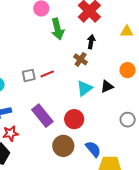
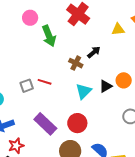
black arrow: (91, 42) -> (94, 52), moved, turned 48
orange circle: (127, 70) -> (124, 80), moved
red line: (47, 74) -> (45, 82), turned 48

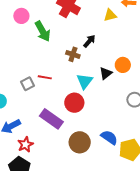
red circle: (77, 123) -> (74, 103), moved

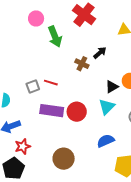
cyan triangle: (85, 81) -> (107, 107), moved
purple rectangle: (51, 119) -> (52, 111), moved, turned -35
blue semicircle: (109, 137) -> (106, 141), moved, turned -66
brown circle: (80, 142) -> (64, 159), moved

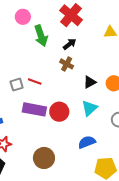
black arrow: (100, 53) -> (70, 44), moved
black triangle: (112, 87) -> (90, 82), moved

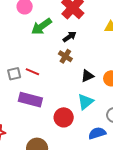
green arrow: (41, 36) -> (41, 26), turned 70
red circle: (59, 112) -> (64, 117), moved
blue semicircle: (87, 142) -> (97, 133), moved

